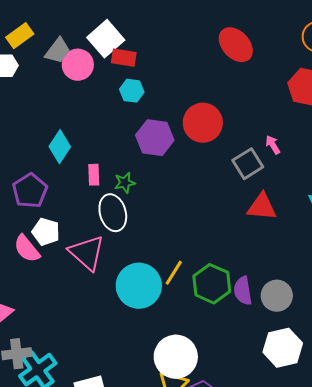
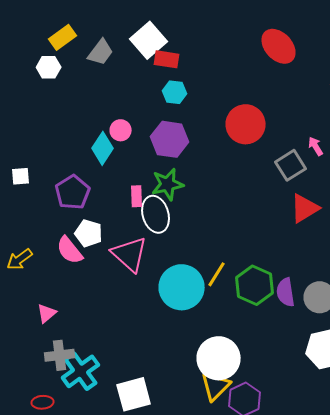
pink circle: (78, 65) -> (121, 130), moved, size x0.7
purple hexagon: (155, 138) -> (170, 139), moved
pink rectangle: (94, 175) -> (137, 196), moved
green star: (125, 183) -> (168, 184), size x1.5
red triangle: (262, 207) -> (305, 208), turned -36

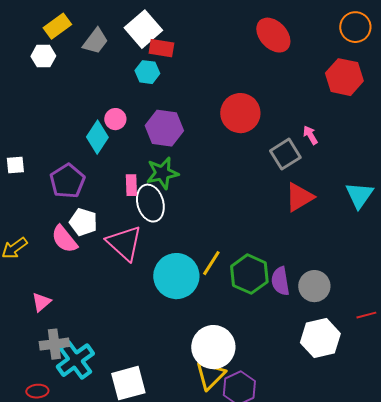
cyan hexagon: (175, 92) -> (147, 72), moved

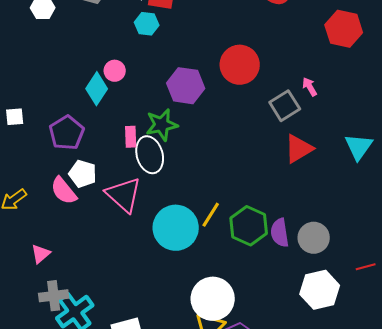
purple hexagon: (164, 128) -> (186, 86), moved

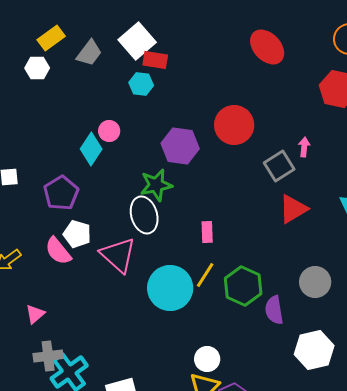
pink arrow: (310, 87) -> (304, 147), turned 36
pink rectangle: (131, 137) -> (207, 232), moved
purple semicircle: (280, 233) -> (274, 310), moved
gray circle: (314, 238) -> (315, 282), moved
white circle: (213, 299) -> (207, 359), size x0.6

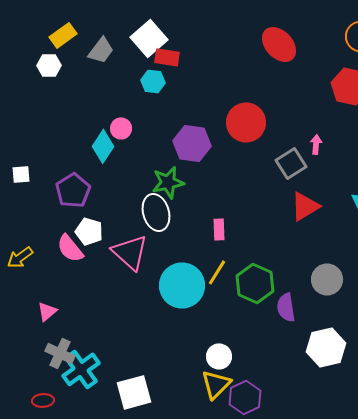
gray cross: (48, 356) -> (60, 353), turned 32

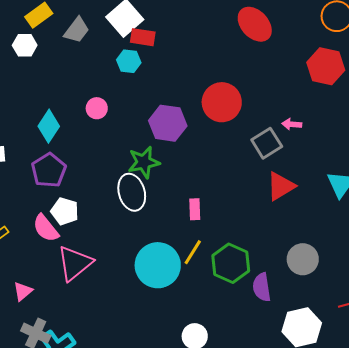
pink arrow: (316, 144) -> (292, 124), turned -90
cyan diamond: (103, 146) -> (49, 126), moved
pink triangle: (130, 252) -> (75, 263), moved, turned 39

